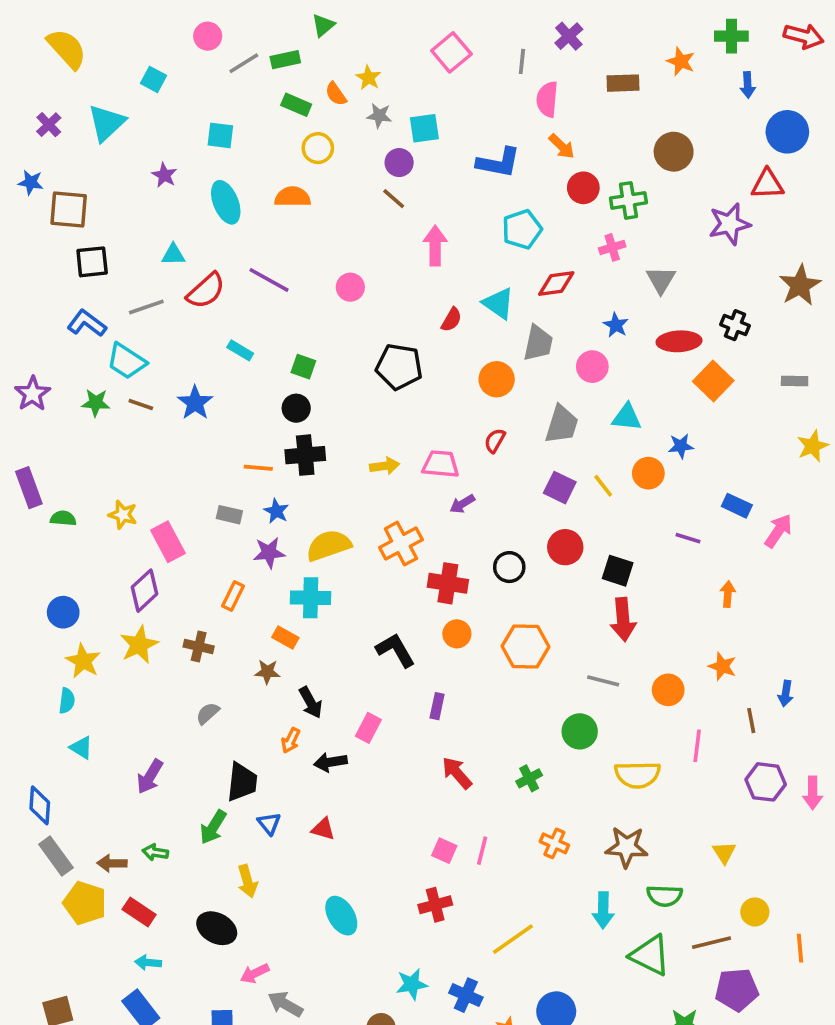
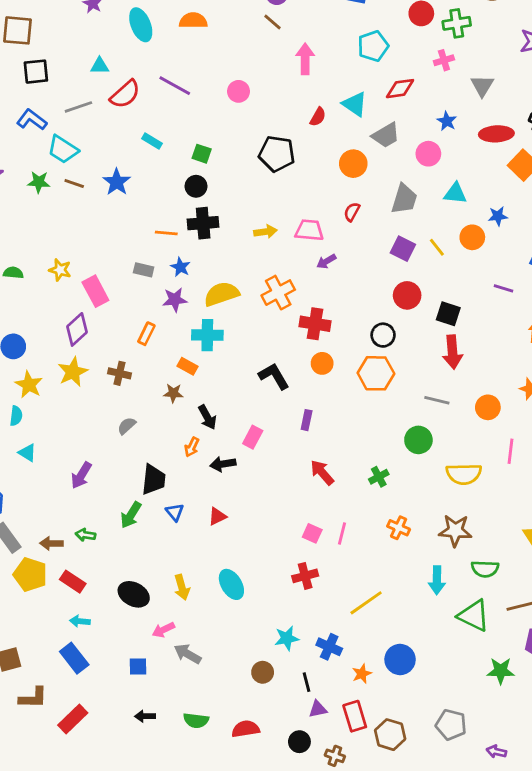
gray trapezoid: (538, 343) -> (386, 135), turned 48
black circle: (509, 567) -> (383, 335), moved
red triangle: (323, 829) -> (217, 516), turned -42
yellow arrow: (247, 881) -> (182, 587), moved

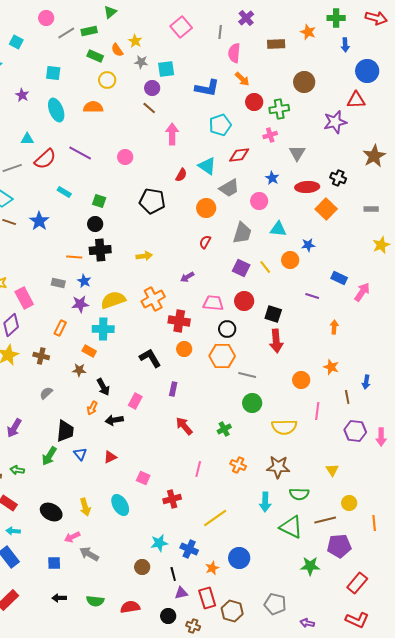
pink trapezoid: (309, 230) -> (213, 303), moved
gray line: (437, 400) -> (247, 375), moved
pink square: (312, 533) -> (143, 478), moved

